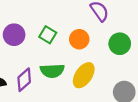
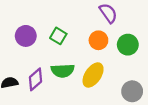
orange circle: (79, 39) -> (98, 40), moved

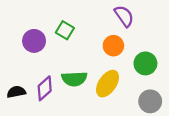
green square: (58, 36) -> (65, 30), moved
green circle: (128, 45) -> (145, 63), moved

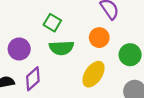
purple circle: (34, 41) -> (19, 49), moved
green semicircle: (74, 79) -> (61, 48), moved

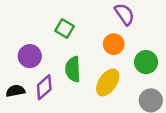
green semicircle: (61, 48) -> (73, 69), moved, turned 90

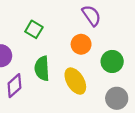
yellow ellipse: (108, 82) -> (75, 81), turned -65

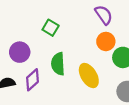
orange circle: (81, 44) -> (106, 41), moved

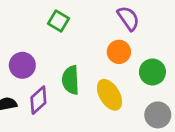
green square: (51, 28) -> (59, 21), moved
orange circle: (106, 41) -> (119, 52), moved

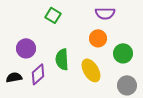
purple semicircle: (128, 18) -> (105, 13), turned 126

